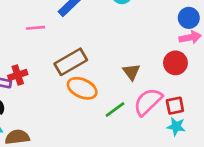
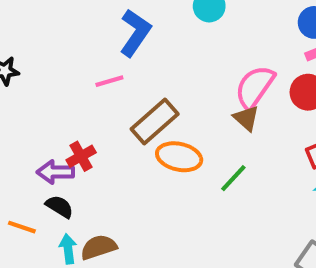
pink line: (36, 28) -> (109, 81), moved
pink semicircle: (148, 102) -> (255, 87), moved

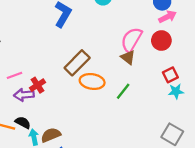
pink line: (109, 81) -> (14, 75), moved
black semicircle: (59, 207) -> (23, 122), moved

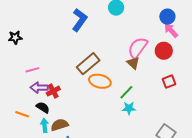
pink arrow: (168, 17) -> (171, 30), turned -112
red cross: (37, 85) -> (53, 91), moved
cyan star: (176, 91) -> (129, 108), moved
black semicircle: (23, 122) -> (43, 107), moved

